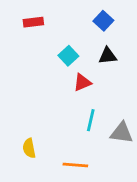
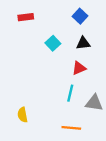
red triangle: (82, 82) -> (79, 68), moved
orange line: (75, 165) -> (71, 128), moved

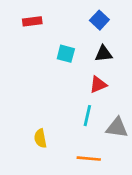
cyan square: (53, 43) -> (66, 54), turned -32
yellow semicircle: (23, 115) -> (40, 138), moved

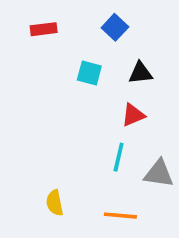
blue square: (99, 20) -> (115, 27), moved
yellow semicircle: (40, 138) -> (55, 203), moved

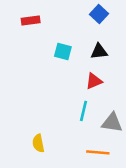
blue square: (115, 27) -> (99, 14), moved
orange line: (120, 216) -> (98, 152), moved

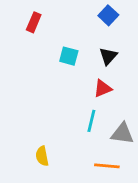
red rectangle: (31, 20) -> (34, 22), turned -60
black triangle: (99, 51) -> (108, 56), turned -42

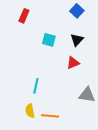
cyan line: (91, 121) -> (36, 86), moved
orange line: (107, 166) -> (50, 116), moved

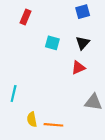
blue square: (77, 11) -> (83, 12), turned 32
cyan line: (36, 86) -> (14, 94), moved

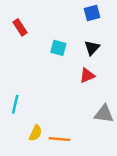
red rectangle: (25, 17) -> (20, 27), moved, turned -56
yellow semicircle: (32, 119) -> (36, 133), turned -144

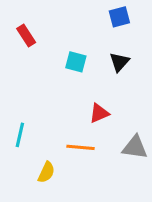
red triangle: (87, 75) -> (99, 113), moved
orange line: (60, 139) -> (81, 147), moved

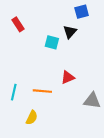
black triangle: (119, 62) -> (70, 32), moved
orange line: (81, 147) -> (42, 91), moved

